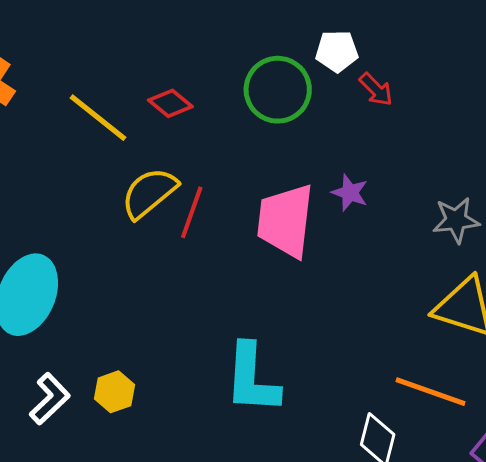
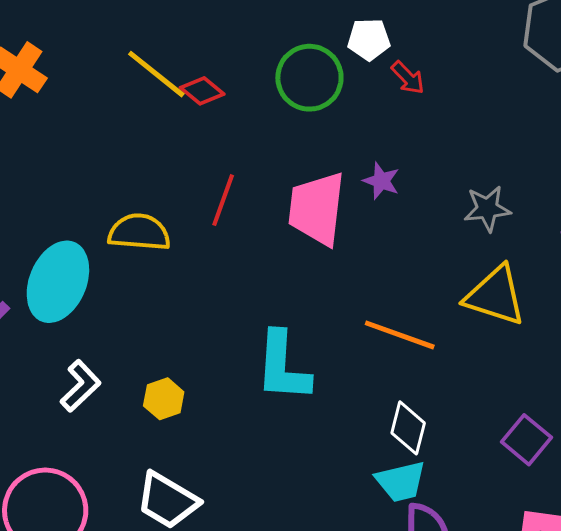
yellow line: (98, 118) -> (156, 74), moved
yellow semicircle: (149, 193) -> (139, 232), moved, turned 44
yellow hexagon: (115, 392) -> (164, 399), moved
orange line: (430, 392) -> (400, 335), moved

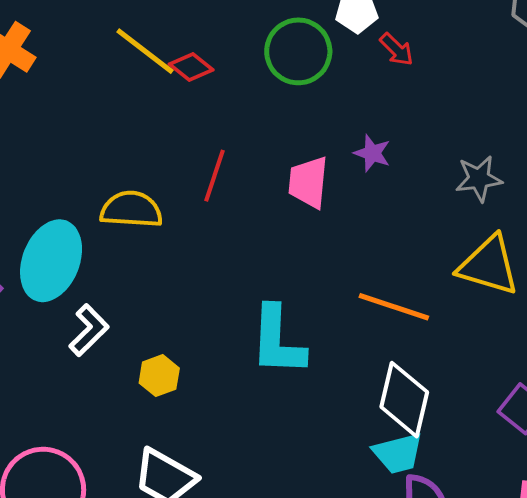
pink trapezoid: (317, 209) -> (308, 182), size x0.7
white L-shape: (80, 386) -> (89, 330), moved
white diamond: (408, 428) -> (404, 400), size x1.4

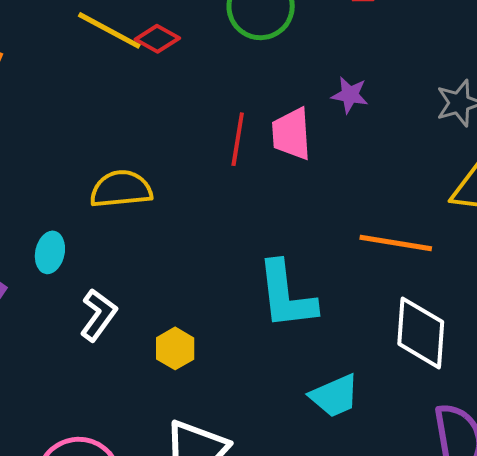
red line: (215, 176) -> (238, 139), moved
cyan ellipse: (51, 261) -> (50, 252), size x0.5
cyan trapezoid: (398, 453) -> (335, 396), moved

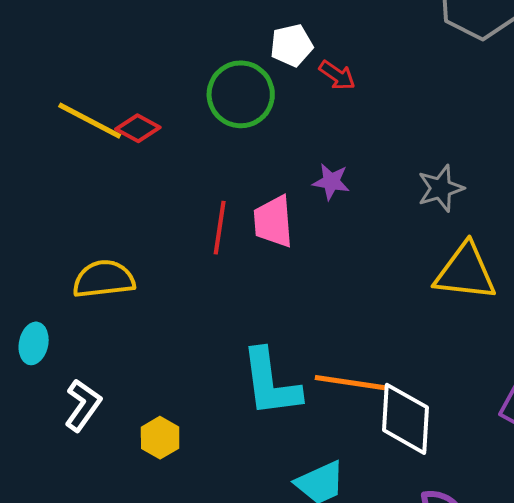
orange line: (396, 243) -> (351, 383), moved

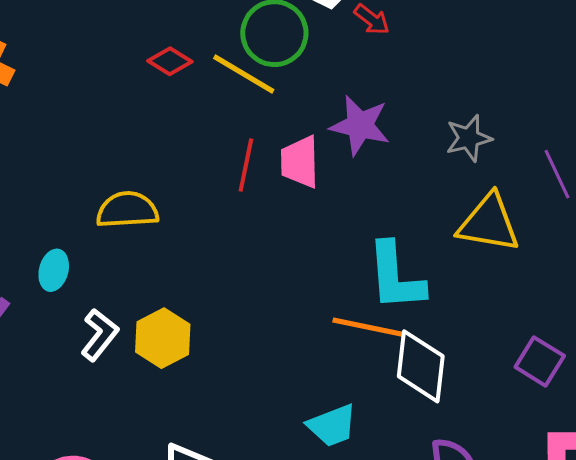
yellow line: (90, 121) -> (244, 74), moved
purple star: (331, 182) -> (360, 125), size x1.6
cyan L-shape: (271, 383) -> (396, 277), moved
yellow hexagon: (160, 438) -> (163, 338), moved, size x1.4

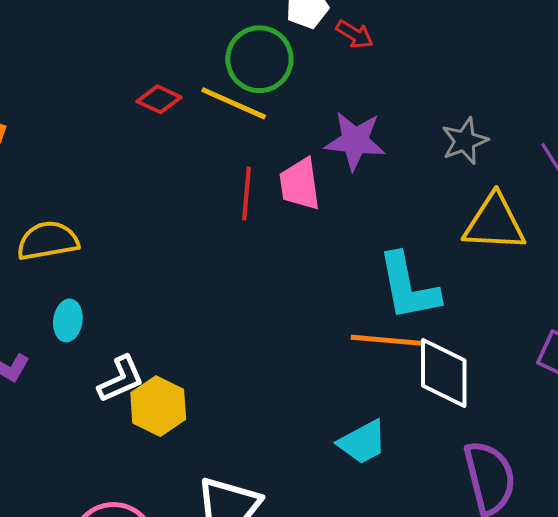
yellow semicircle: (127, 210) -> (48, 241), moved
white L-shape: (99, 335) -> (121, 379), turned 34
yellow hexagon: (163, 338) -> (158, 406), moved

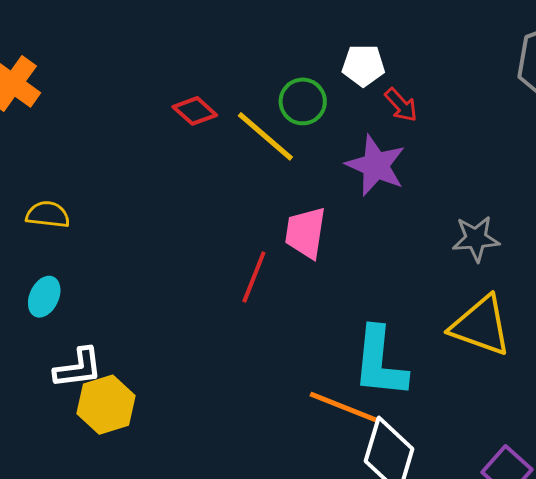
green circle: (259, 59) -> (303, 101), size x0.7
purple star: (355, 141) -> (376, 165), moved
red line: (247, 194) -> (254, 277), moved
yellow semicircle: (48, 241) -> (48, 215), size x0.7

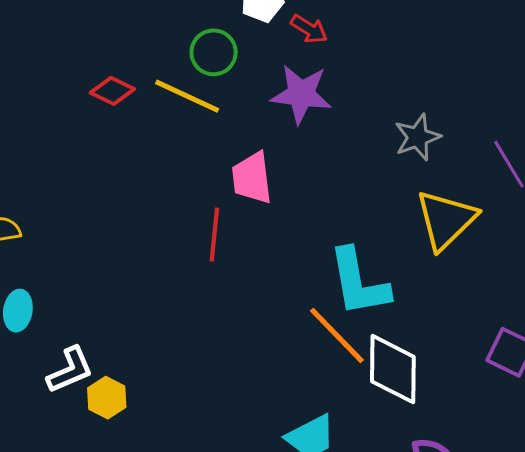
yellow triangle: (481, 326) -> (446, 220), turned -48
yellow hexagon: (106, 405) -> (107, 398), size x0.7
orange line: (344, 407) -> (337, 335), turned 40

